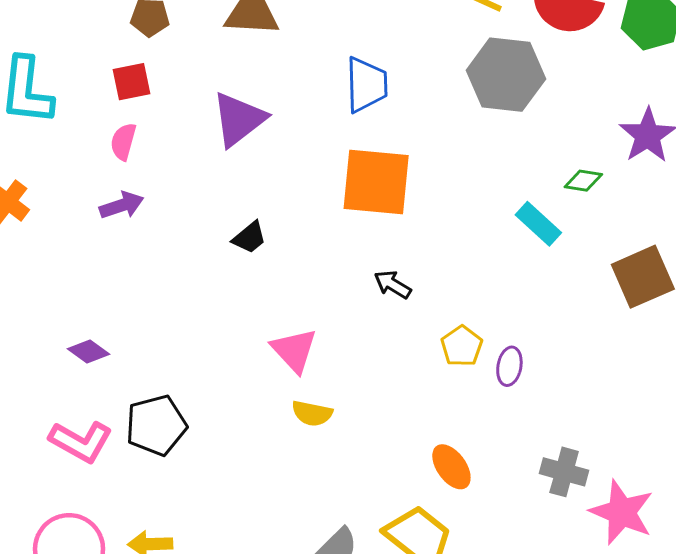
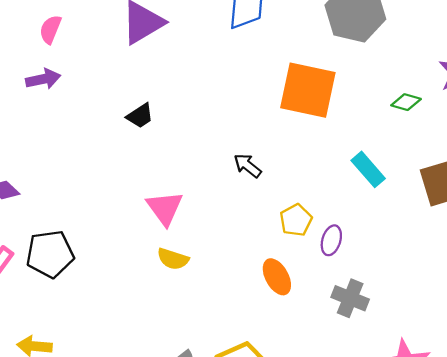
orange square: (376, 182) -> (308, 90), moved
cyan rectangle: (538, 224) -> (368, 169), moved
orange ellipse: (451, 467) -> (277, 277), moved
gray cross: (564, 472) -> (350, 298), moved

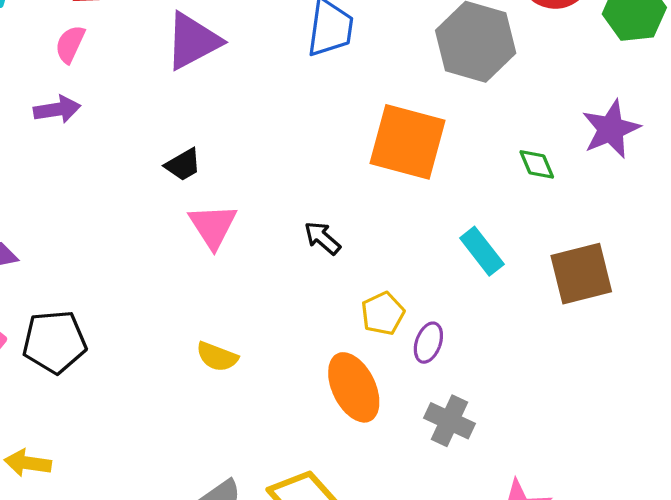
green diamond: (406, 102) -> (537, 164), turned 48
pink triangle: (165, 208) -> (213, 226), moved
orange ellipse: (277, 277) -> (354, 387), size x1.4

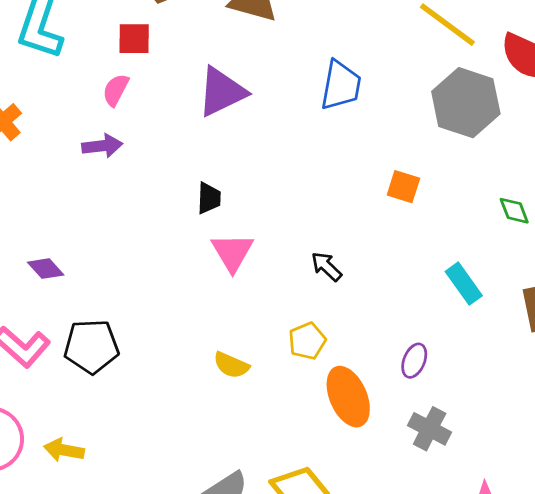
orange square: (407, 142) -> (403, 187), size x0.5
black trapezoid: (183, 165) -> (209, 198), turned -60
yellow pentagon: (383, 313) -> (307, 341), moved

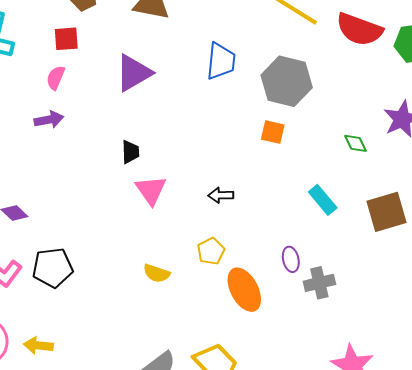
gray hexagon: (466, 103) -> (287, 81), moved
black arrow: (326, 267) -> (221, 195), turned -40
purple ellipse: (414, 361) -> (291, 259), turned -30
gray cross: (430, 429) -> (319, 283), moved, turned -36

